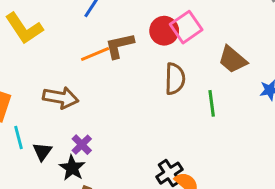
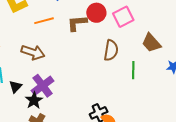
red circle: (164, 31) -> (96, 13), moved
orange line: (95, 54) -> (44, 21), moved
purple cross: (82, 145) -> (43, 86), size x1.6

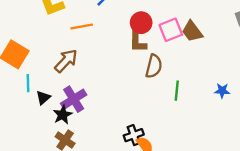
brown L-shape: (77, 23) -> (138, 41), moved, turned -90
brown trapezoid: (151, 43) -> (192, 31), moved
brown arrow: (33, 52) -> (66, 61), turned -70

